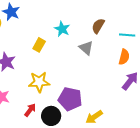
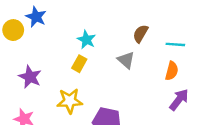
cyan star: (62, 29) -> (86, 40), moved
yellow rectangle: (39, 45) -> (79, 64), moved

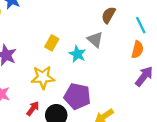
cyan star: (86, 40) -> (77, 54), moved
cyan line: (175, 44) -> (141, 25), turned 60

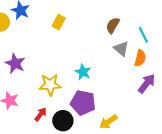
gray triangle: (95, 40) -> (121, 49), moved
yellow rectangle: (52, 43) -> (59, 22), moved
cyan star: (77, 54) -> (83, 72), moved

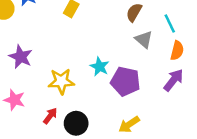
orange semicircle: (140, 58) -> (177, 51), moved
purple pentagon: (83, 103) -> (125, 81), moved

